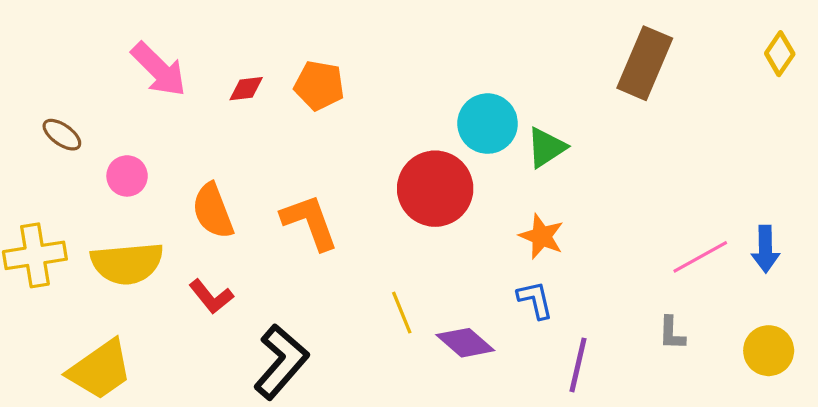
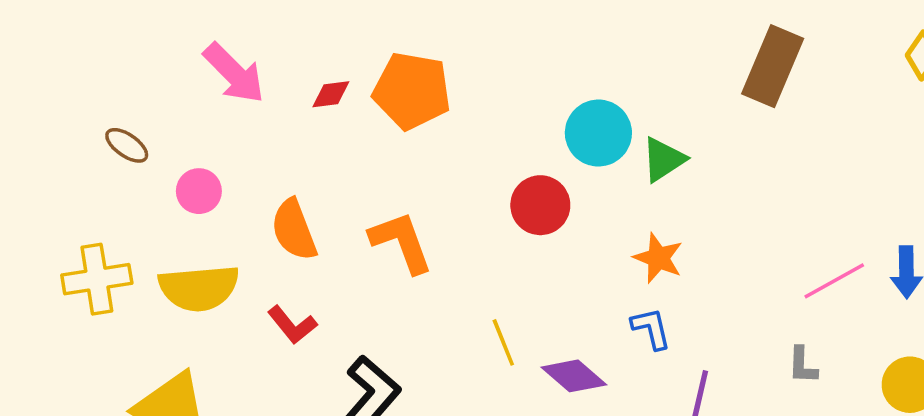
orange pentagon: (319, 85) -> (412, 91), size x1.4
red circle: (435, 189) -> (540, 205), size x0.7

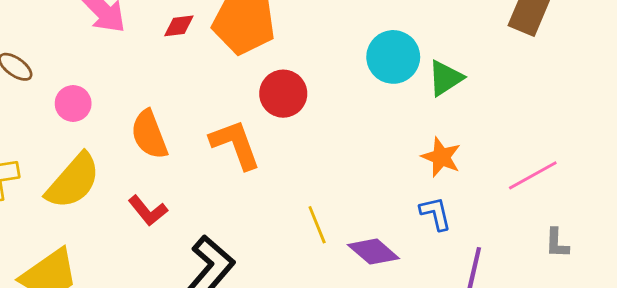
red circle: (540, 205) -> (283, 94), moved
pink line: (834, 281) -> (533, 175), moved
yellow semicircle: (199, 288) -> (73, 181), turned -44

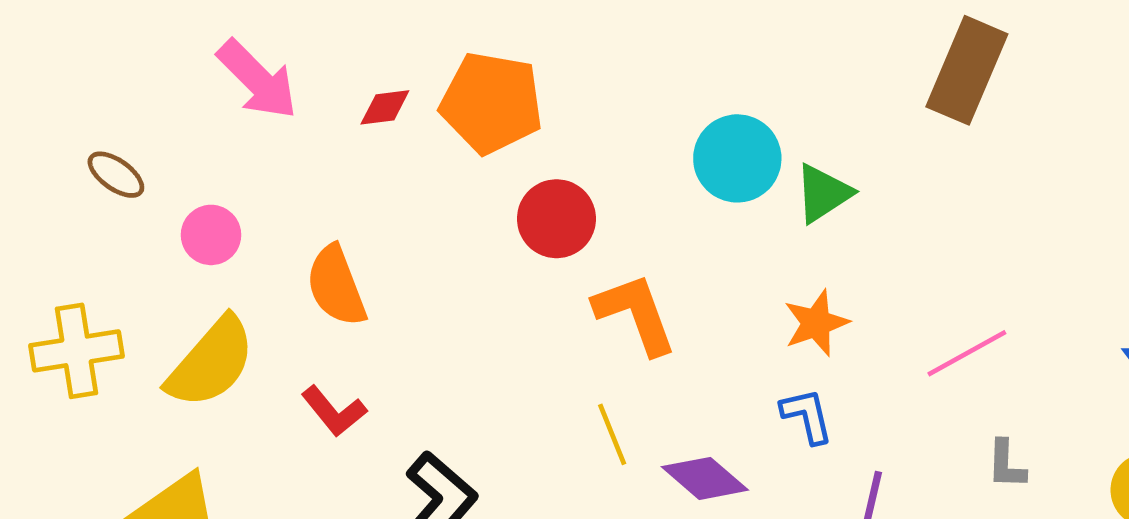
orange L-shape: (235, 144) -> (635, 314), moved
orange star: (441, 157) -> (816, 323), turned 30

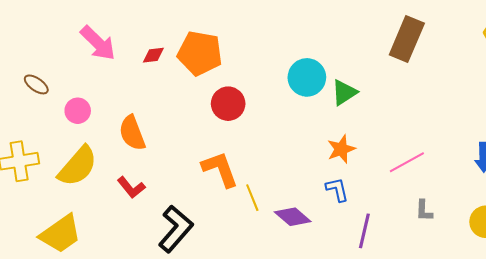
orange L-shape: (635, 314) -> (220, 169), moved

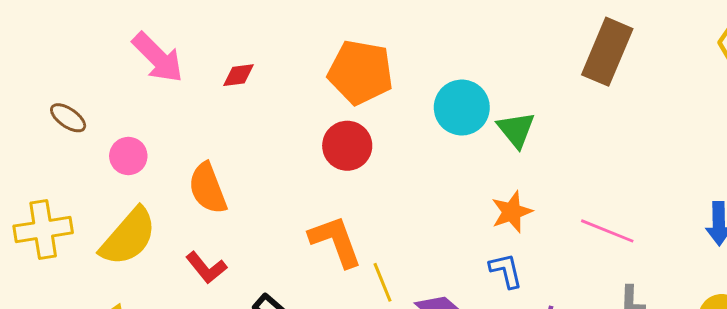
orange pentagon: (200, 53) -> (360, 72), moved
green triangle: (344, 93) -> (516, 130), turned -36
pink line: (407, 162) -> (607, 231), turned 51

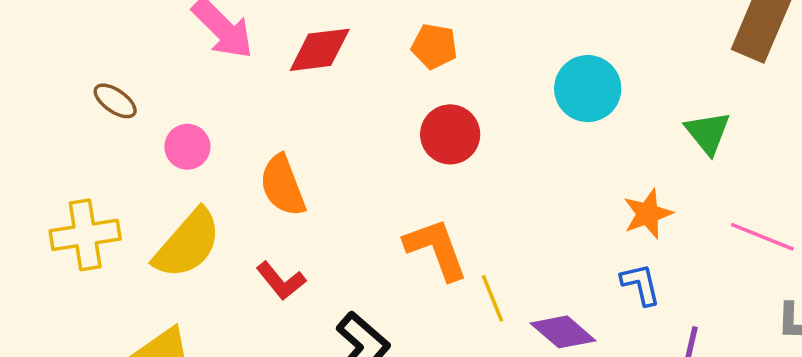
orange pentagon: (360, 72) -> (434, 46), moved, size x0.6
red diamond: (238, 75) -> (320, 50), size x1.6
green triangle: (516, 130) -> (708, 133), moved

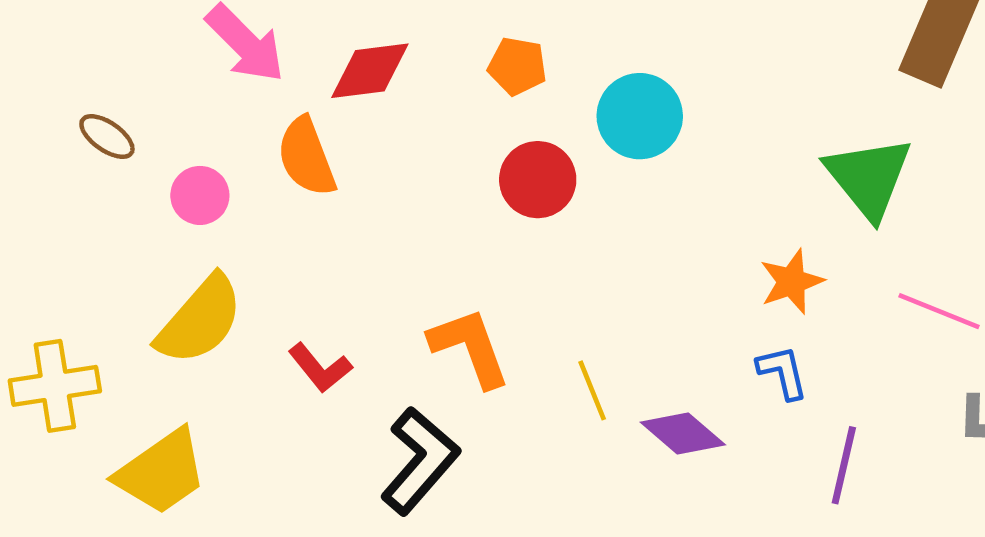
cyan circle: (588, 89) -> (640, 116), moved
green triangle: (708, 133) -> (869, 177), size x1.5
orange semicircle: (283, 186) -> (306, 157), moved
yellow cross: (85, 235) -> (55, 386), moved
orange L-shape: (436, 249) -> (470, 347), moved

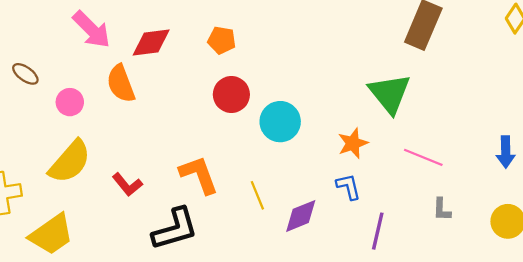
cyan circle: (640, 116) -> (280, 122), moved
purple diamond: (683, 433) -> (301, 216), turned -63
black L-shape: (420, 461) -> (175, 229), turned 33

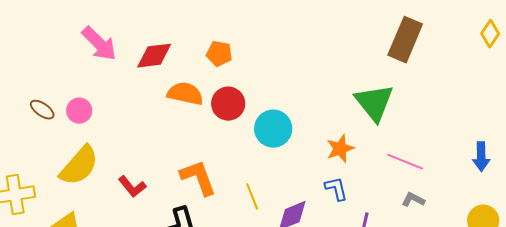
brown ellipse: (25, 74) -> (42, 110), moved
orange semicircle: (121, 84) -> (185, 94), moved, turned 123
gray L-shape: (442, 209) -> (413, 200), moved, turned 115

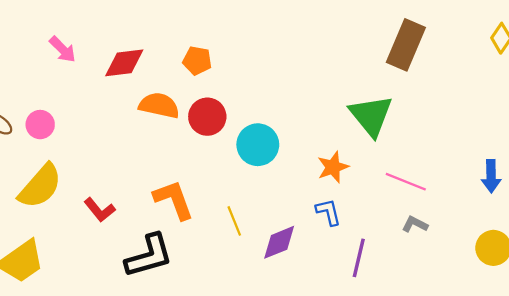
pink arrow: (99, 44) -> (63, 49), size x0.7

